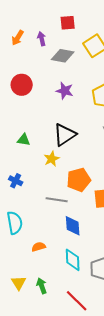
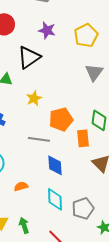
black triangle: (65, 135) -> (29, 57), moved

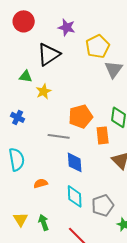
yellow pentagon: (86, 35) -> (98, 46), moved
yellow star: (34, 98) -> (44, 91), moved

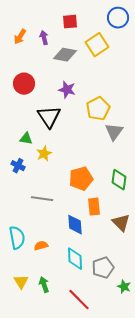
black triangle: (49, 54) -> (49, 117), turned -30
blue cross: (18, 117) -> (18, 166), moved
orange rectangle: (103, 135) -> (94, 207), moved
gray line: (59, 136) -> (42, 199), moved
cyan semicircle: (17, 159) -> (17, 238), moved

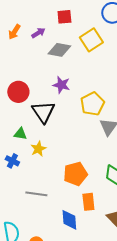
purple arrow: (44, 38) -> (38, 33), turned 72
red circle: (24, 84) -> (18, 92), moved

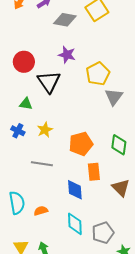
yellow star: (38, 149) -> (45, 130), moved

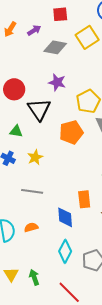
orange pentagon: (81, 144) -> (71, 132), moved
orange semicircle: (41, 211) -> (31, 227), moved
cyan diamond: (75, 224) -> (65, 251), turned 30

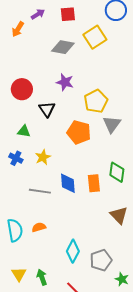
purple arrow: (34, 30) -> (38, 14), moved
black triangle: (39, 109) -> (47, 109), size x0.7
orange pentagon: (71, 132) -> (79, 132), turned 30
orange rectangle: (84, 199) -> (94, 183), moved
blue diamond: (65, 217) -> (68, 183), moved

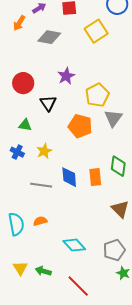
gray diamond: (63, 47) -> (49, 37), moved
purple star: (65, 82) -> (66, 76), turned 30
cyan diamond: (73, 251) -> (74, 245), turned -70
gray pentagon: (101, 260) -> (114, 250), moved
green arrow: (42, 277) -> (43, 271), turned -56

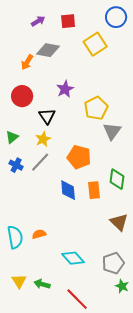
orange arrow: (19, 23) -> (27, 62), moved
green triangle: (25, 125) -> (12, 137), moved, turned -48
orange pentagon: (80, 126) -> (79, 157), moved
yellow star: (44, 151) -> (43, 139), moved
gray line: (41, 185) -> (40, 162), moved, turned -55

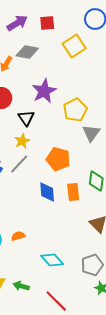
purple arrow: (38, 21) -> (17, 23), size x1.5
purple star: (65, 89) -> (44, 91), size x1.4

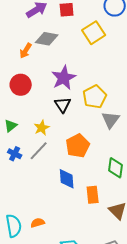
black triangle: (26, 118) -> (63, 105), moved
orange pentagon: (58, 159) -> (78, 146), turned 30
orange rectangle: (73, 192) -> (93, 195), moved

